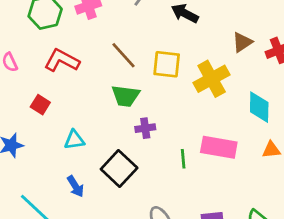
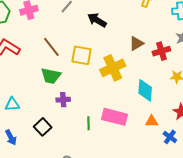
black square: (119, 168) -> (43, 127), size x0.7

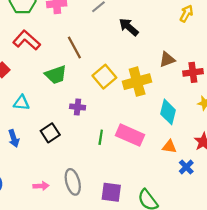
yellow square: (82, 55) -> (104, 77), moved, turned 30
green trapezoid: (51, 76) -> (56, 75), moved, turned -40

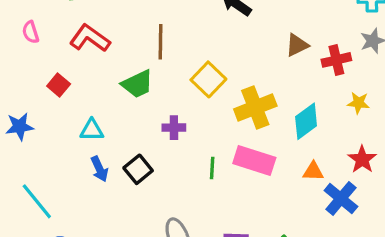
brown line: (74, 48) -> (160, 42), turned 35
yellow cross: (137, 82) -> (255, 107), moved
cyan diamond: (168, 112) -> (306, 121), turned 45
blue arrow: (14, 138) -> (99, 169), moved
blue cross: (186, 167) -> (341, 199), size x1.5

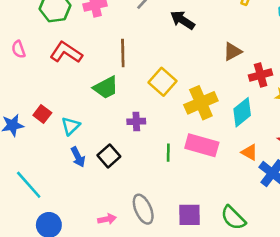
red cross: (336, 60) -> (261, 75), moved
red square: (59, 85) -> (42, 114), moved
cyan triangle: (92, 130) -> (71, 126), turned -42
orange triangle: (313, 171) -> (249, 152), turned 30

